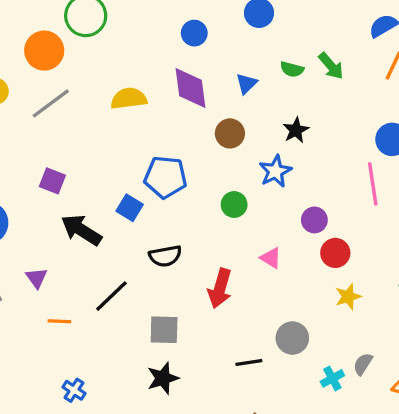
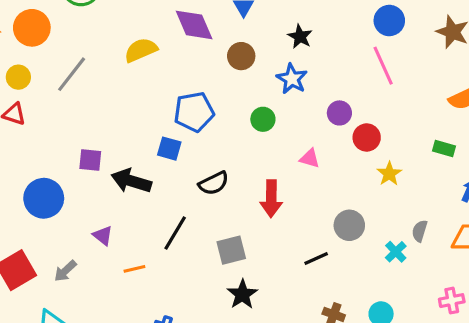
orange circle: (44, 51) -> (32, 28), moved
purple square: (52, 181) -> (90, 160), moved

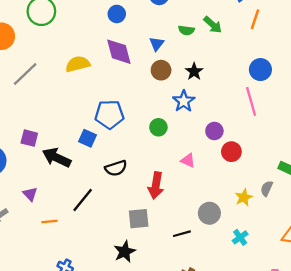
brown circle: (241, 56) -> (161, 70), moved
yellow star: (389, 174) -> (244, 197), moved
gray semicircle: (420, 231) -> (267, 188), moved
gray square: (231, 250) -> (139, 219), moved

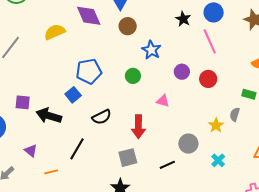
black star: (194, 71) -> (183, 19), moved
blue square: (88, 138) -> (73, 95), turned 35
red circle: (231, 152) -> (208, 79), moved

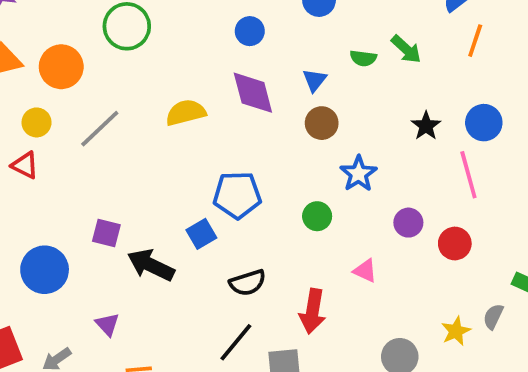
black line: (77, 149) -> (236, 342), moved

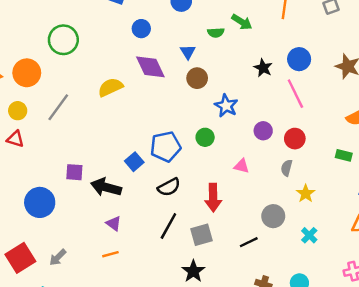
blue pentagon: (237, 195) -> (166, 147), moved
gray semicircle: (493, 317) -> (287, 168), moved
purple triangle: (107, 324) -> (114, 223), moved

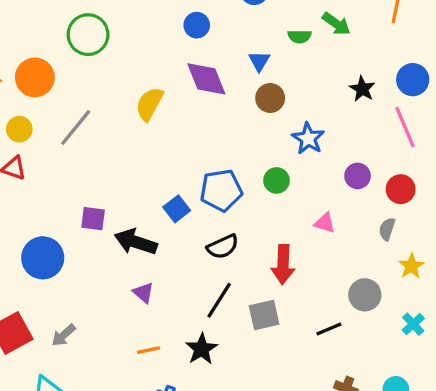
yellow semicircle: (110, 87) -> (149, 104), turned -40
orange line: (110, 254) -> (148, 350), moved
black star: (193, 271) -> (201, 349), moved

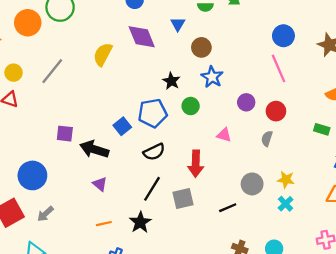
orange circle: (35, 77) -> (28, 23), moved
black star: (362, 89) -> (171, 81), moved
brown circle: (270, 98) -> (201, 47), moved
blue circle: (43, 258) -> (32, 175), moved
yellow star: (411, 266) -> (286, 180), moved, turned -30

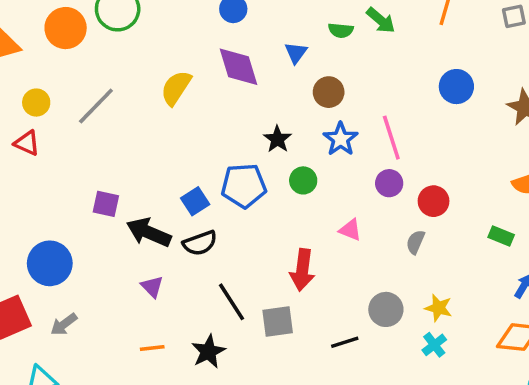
pink line: (278, 68) -> (391, 138), moved
black semicircle: (154, 152) -> (200, 243), moved
black line: (152, 189) -> (231, 302), turned -70

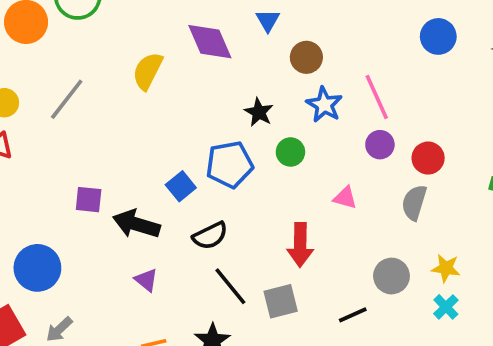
gray semicircle: (415, 242) -> (414, 203), size x1.4
black semicircle: (200, 243) -> (210, 236), moved

